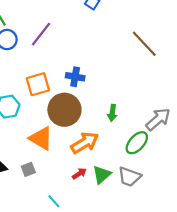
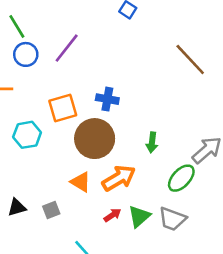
orange triangle: (41, 138) -> (81, 182), moved, size x0.7

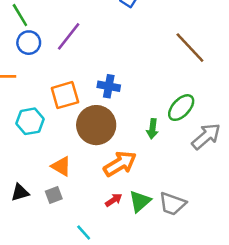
green ellipse: (181, 178) -> (181, 108), moved
orange triangle: (81, 182) -> (61, 166), moved

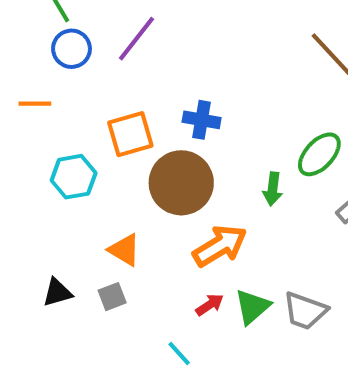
cyan line: (84, 232) -> (179, 353), moved

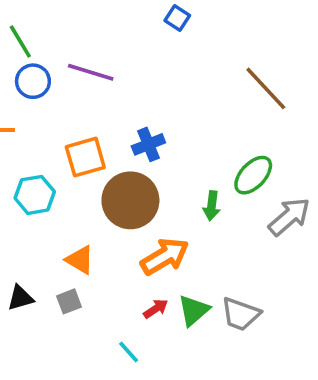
purple line: (137, 39) -> (91, 72), turned 69
blue cross: (202, 120) -> (148, 144), turned -32

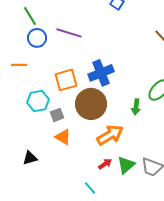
blue cross: (148, 144) -> (101, 73), size x1.4
gray square: (69, 301) -> (57, 115), moved

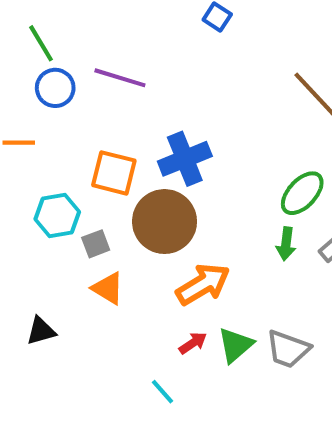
orange square: (66, 80) -> (114, 173), turned 30
green arrow: (136, 107) -> (286, 244), moved

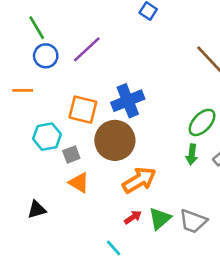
purple line: (120, 78) -> (87, 49), turned -60

